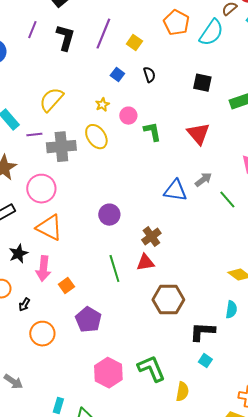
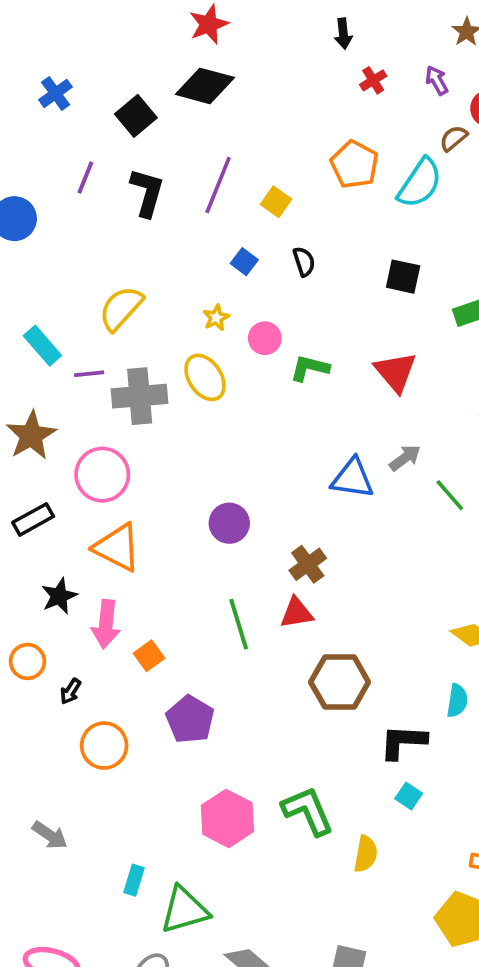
green L-shape: (152, 132) -> (310, 368), turned -65

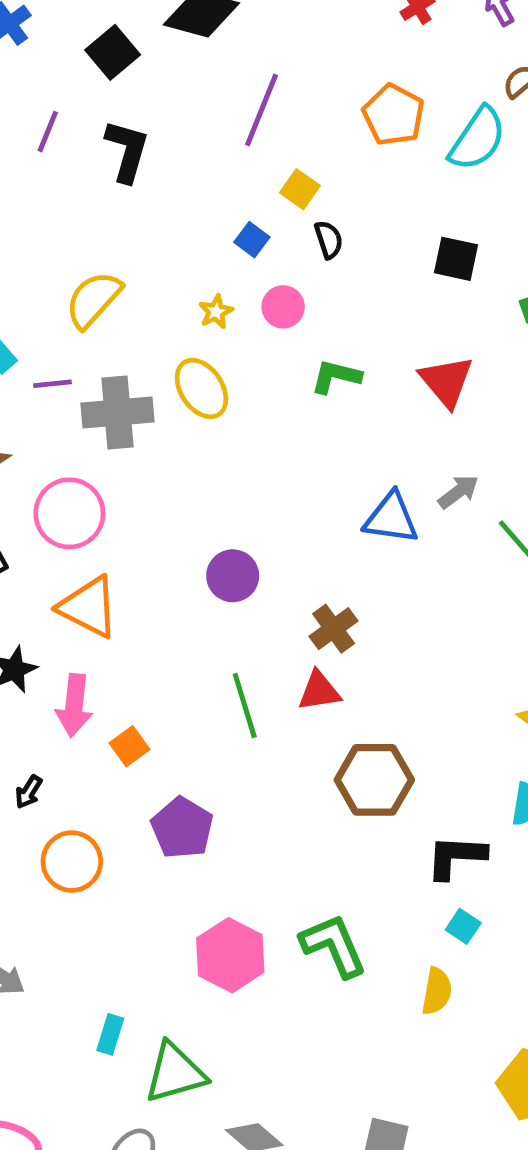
purple line: (218, 185) -> (261, 110), moved
yellow square: (276, 202) -> (300, 189), moved
pink circle: (265, 338) -> (283, 307), moved
yellow semicircle: (366, 854) -> (437, 991), moved

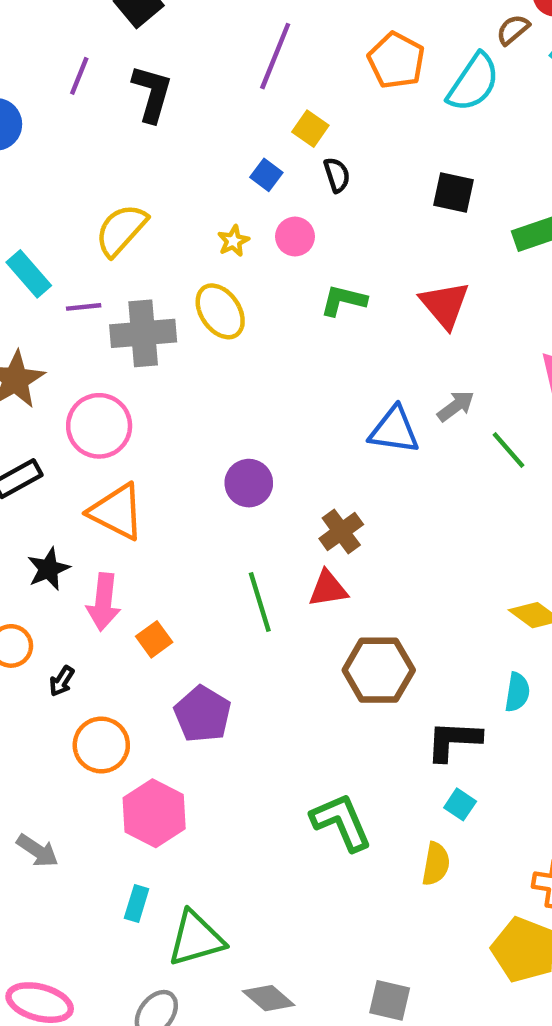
pink hexagon: (230, 955) -> (154, 813), moved

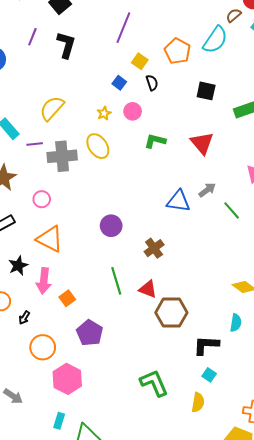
orange pentagon: (396, 60) -> (178, 51), moved
pink circle: (99, 426) -> (42, 199), size x0.6
red triangle: (328, 589) -> (148, 289), moved, turned 30

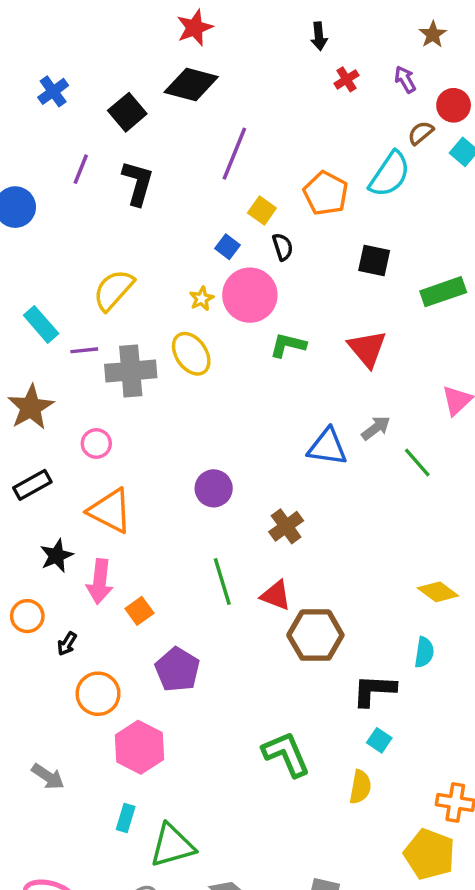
pink circle: (133, 111) -> (250, 295), size x1.8

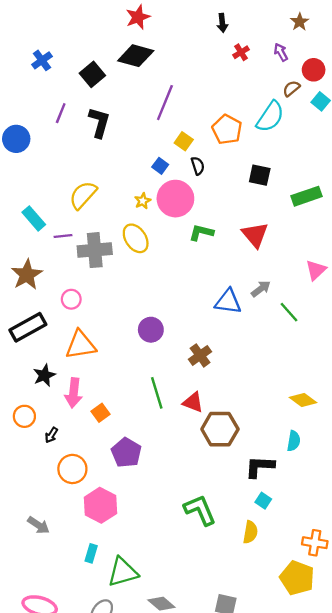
black rectangle: (32, 485) -> (28, 327), size x1.4
orange triangle: (110, 511) -> (81, 345), turned -36

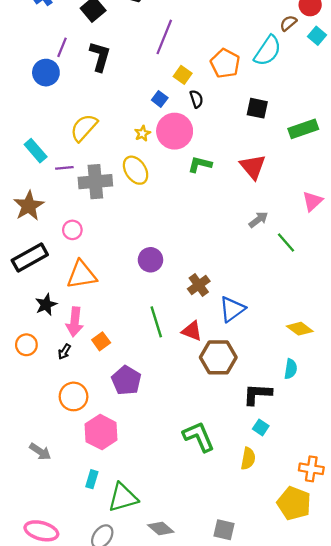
blue circle: (16, 139) -> (46, 73), moved
blue triangle: (228, 302) -> (232, 309), moved, turned -44
black arrow: (51, 435) -> (64, 352), moved

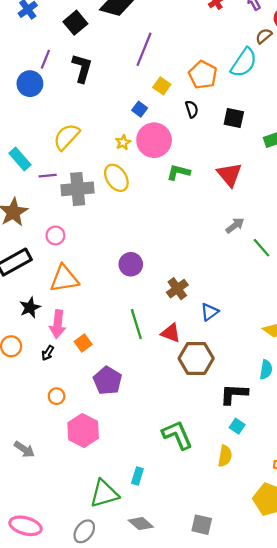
black semicircle: (196, 99) -> (192, 109), moved
blue triangle: (232, 309) -> (209, 312), size x0.7
orange circle: (74, 396) -> (57, 396), size x0.6
cyan rectangle: (92, 479) -> (137, 476), moved

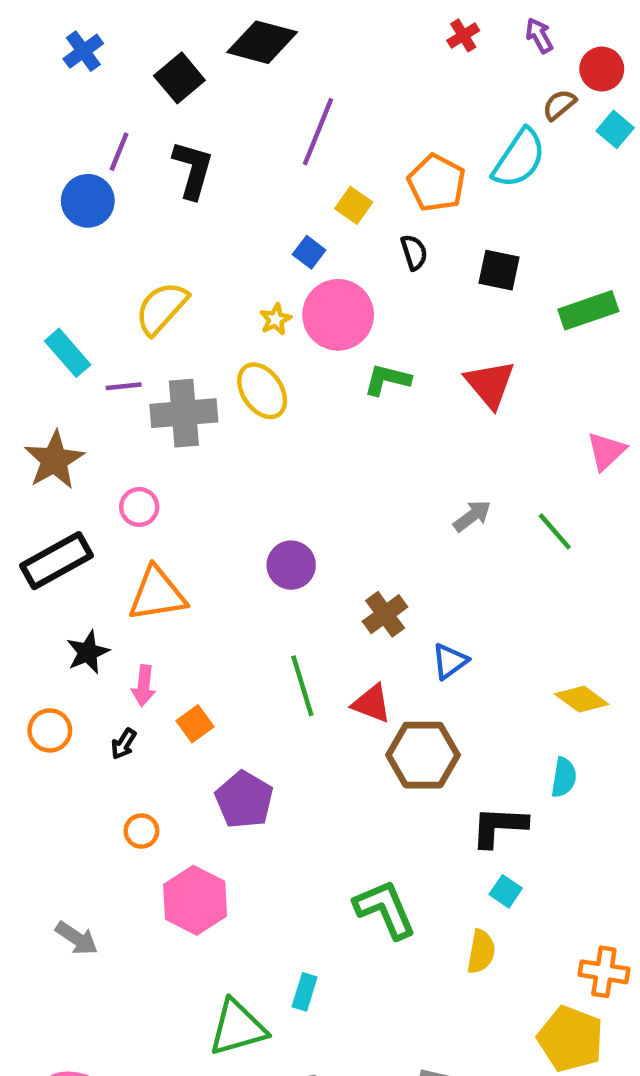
gray arrow: (235, 225) -> (472, 516), moved
pink arrow: (58, 324) -> (144, 686), size x0.7

